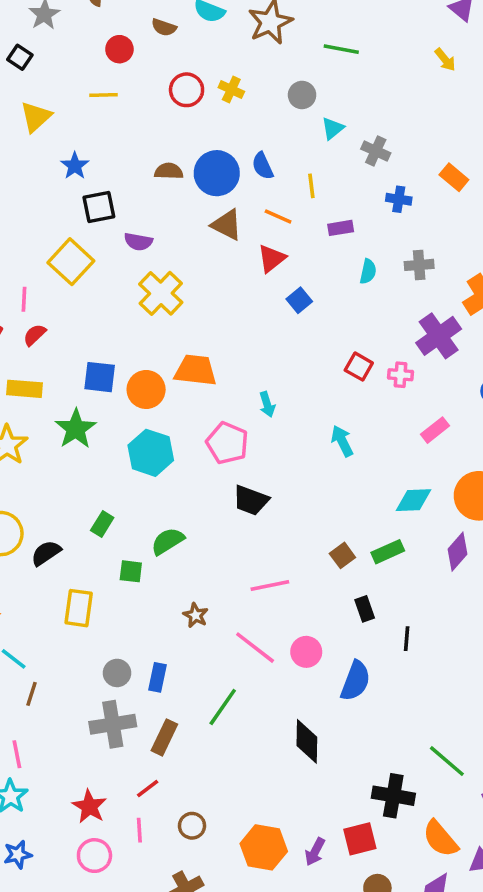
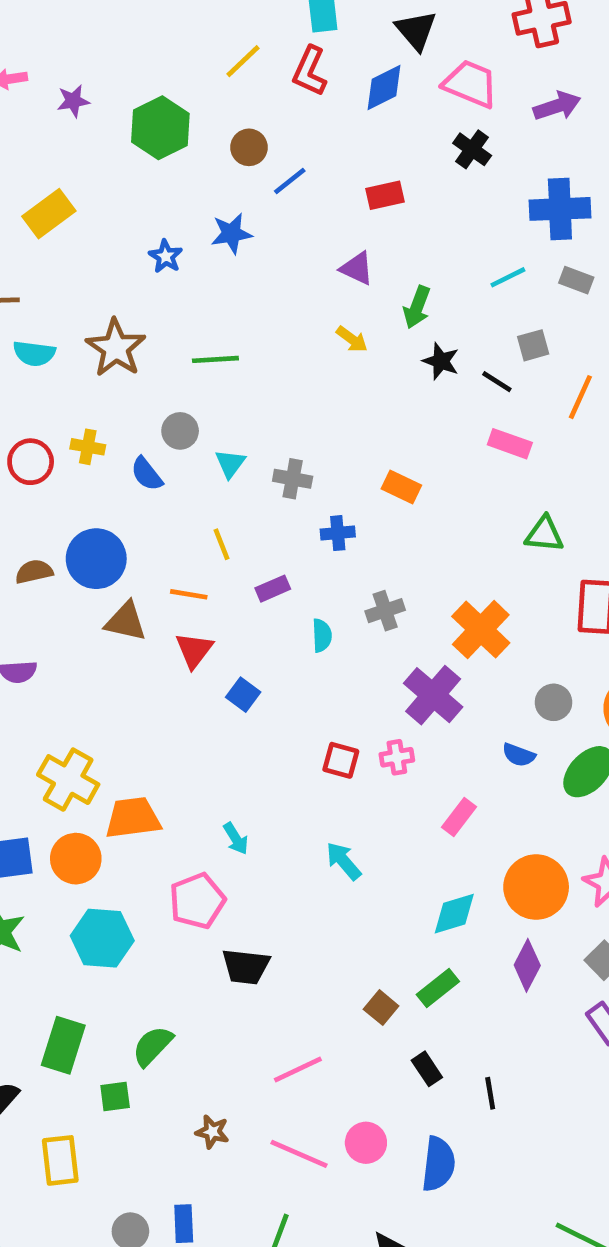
blue semicircle: (263, 166) -> (147, 474), moved
yellow cross: (161, 293) -> (68, 780), moved
pink pentagon: (227, 443) -> (197, 901), turned -30
green rectangle: (102, 524) -> (63, 1045), size x1.6

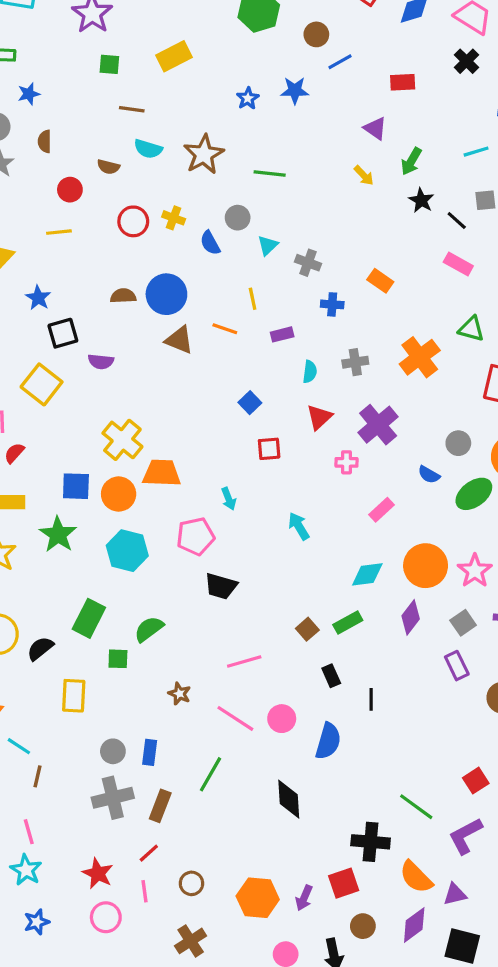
orange cross: (481, 630) -> (420, 357), moved
red triangle: (194, 650) -> (319, 417), moved
red square: (341, 760) -> (269, 449), moved, turned -30

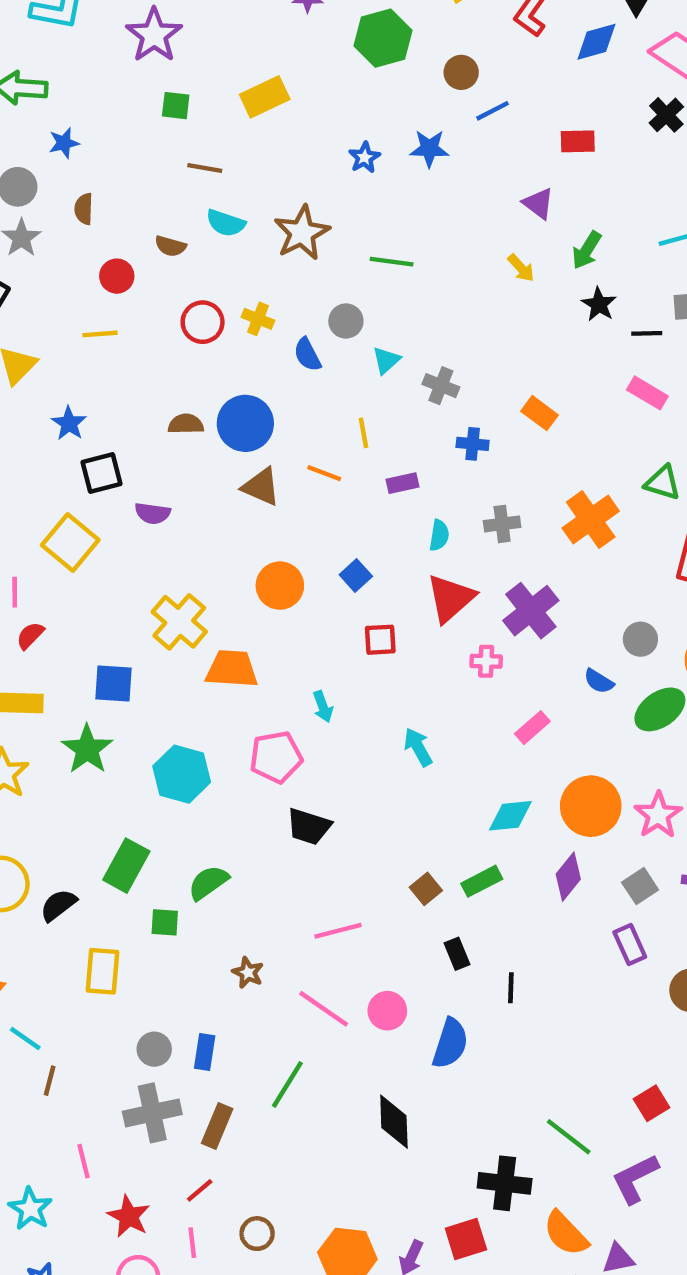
black line: (457, 221) -> (647, 333), turned -45
red triangle: (319, 417) -> (451, 598), size x1.4
orange circle: (119, 494) -> (280, 586), moved
pink line: (29, 832) -> (84, 1161), moved

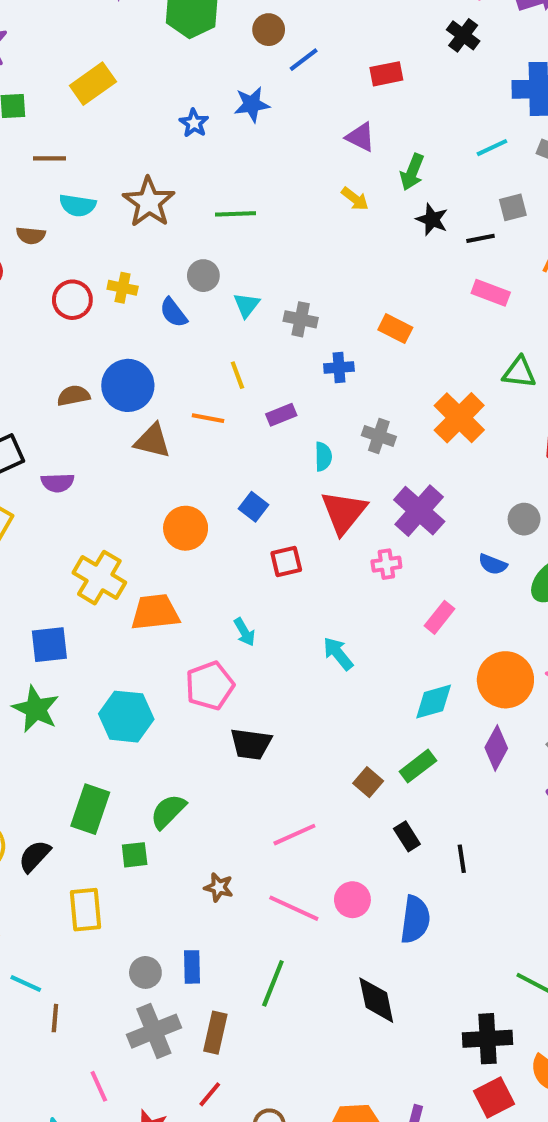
gray cross: (502, 524) -> (379, 436), turned 36
red square: (466, 1239) -> (494, 1097), moved

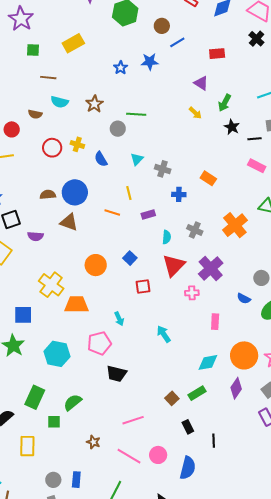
brown star: (149, 202) -> (94, 104), size x0.7
gray circle: (203, 276) -> (118, 129), moved
brown triangle: (152, 441) -> (69, 222), moved
pink rectangle: (439, 617) -> (215, 322), turned -42

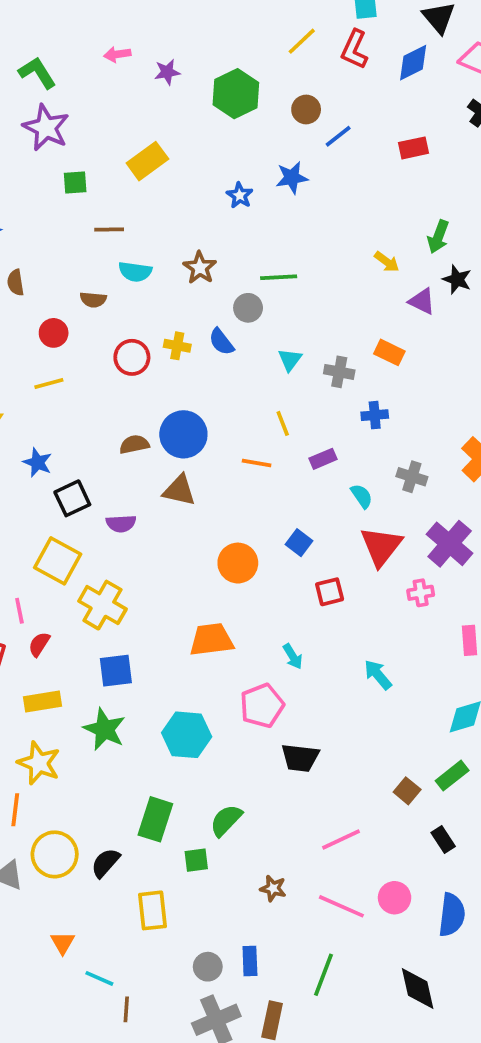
purple triangle: (201, 83) -> (422, 301), moved
blue semicircle: (101, 159) -> (221, 342), moved
orange rectangle: (208, 178) -> (389, 352), moved
cyan semicircle: (167, 237) -> (362, 496), turned -32
yellow cross: (51, 285) -> (102, 605), moved

